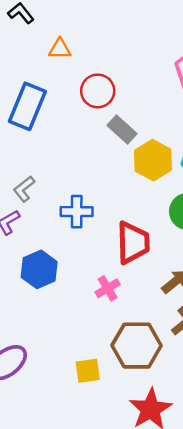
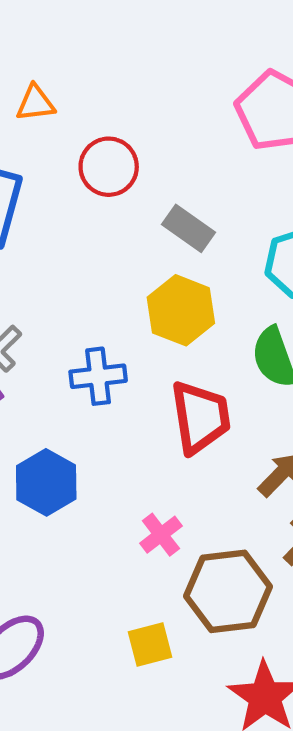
gray rectangle: (122, 129) -> (188, 228), moved
yellow hexagon: (153, 160) -> (181, 310), moved
pink cross: (108, 288) -> (161, 535), moved

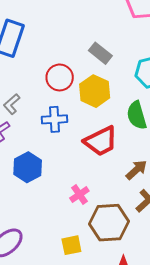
red circle: (109, 167) -> (60, 77), moved
red trapezoid: (200, 417) -> (101, 141), turned 69

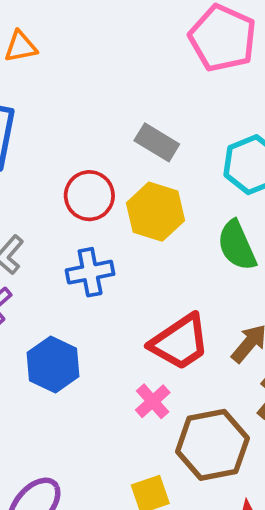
red trapezoid: (101, 141) -> (180, 342), moved

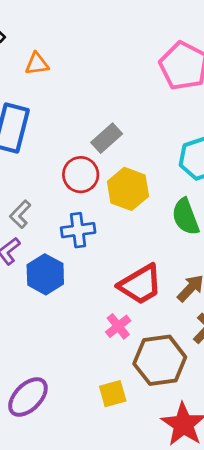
gray rectangle: (157, 142) -> (107, 138), moved, turned -76
blue hexagon: (53, 365) -> (45, 274), moved

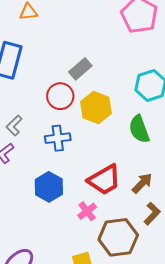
blue hexagon: (45, 274) -> (49, 187), moved

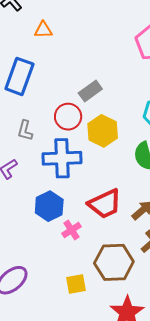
gray L-shape: (14, 126) -> (25, 131), moved, turned -35
blue cross: (58, 138) -> (62, 158), size x1.5
pink cross: (87, 211) -> (71, 230), moved

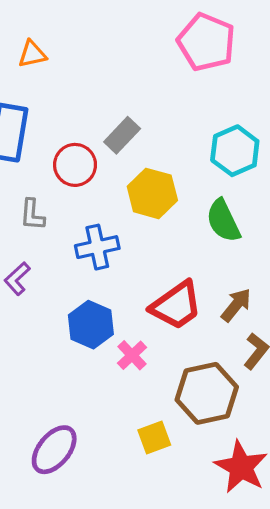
red circle: (68, 117) -> (75, 165), moved
blue cross: (62, 158) -> (97, 247), size x0.7

